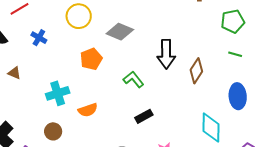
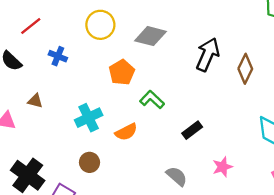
black arrow: (166, 54) -> (208, 54), turned -148
green L-shape: (133, 79) -> (152, 100), moved

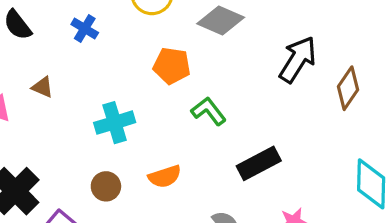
orange pentagon: (122, 72) -> (172, 66), turned 30
black rectangle: (192, 130) -> (259, 163), size x1.4
orange semicircle: (126, 132) -> (165, 176), moved

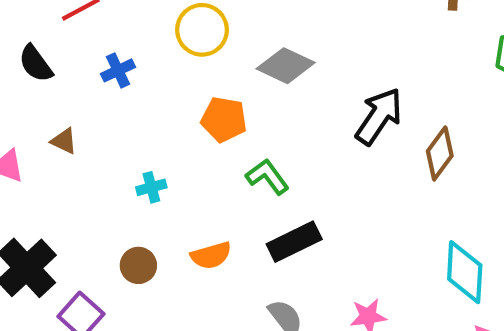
blue cross: (85, 28) -> (118, 70), turned 32
cyan cross: (115, 123) -> (151, 187), size x0.6
black rectangle: (259, 163) -> (294, 242), moved

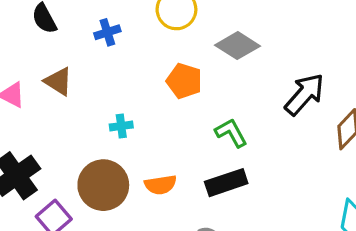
brown triangle: (64, 141) -> (58, 81), size x1.4
green L-shape: (267, 177) -> (231, 133), moved
brown circle: (138, 265) -> (103, 185), size x1.8

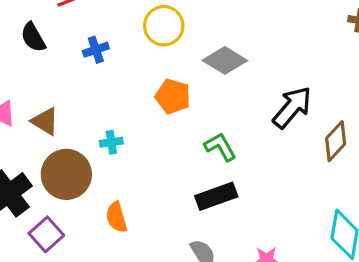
brown triangle: (58, 81) -> (45, 121), moved
brown circle: (103, 185) -> (66, 174), moved
orange semicircle: (161, 185) -> (117, 217), moved, turned 84

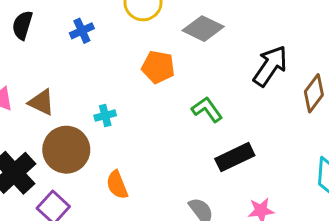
black semicircle: (33, 37) -> (22, 25), turned 52
black rectangle: (216, 196) -> (235, 157), moved

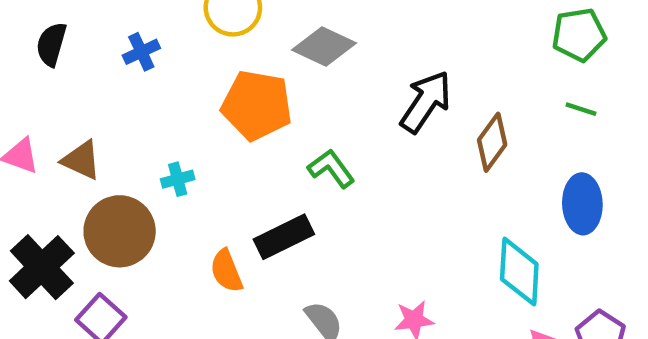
orange pentagon: (158, 67) -> (257, 105), size x1.4
black rectangle: (235, 157) -> (284, 237), moved
orange semicircle: (117, 185) -> (226, 271), moved

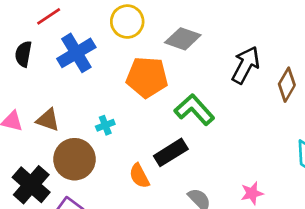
blue cross: (141, 52) -> (76, 53), size x1.8
green L-shape: (331, 168) -> (194, 110), size x1.4

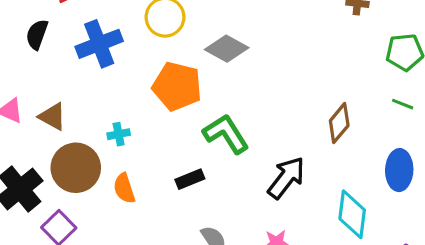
black arrow: (246, 65) -> (286, 178), moved
black rectangle: (171, 152) -> (190, 179), size x0.7
orange semicircle: (139, 176) -> (124, 188), moved

